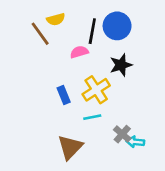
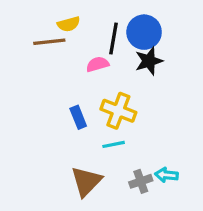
brown line: (40, 34) -> (49, 42), turned -60
black star: (121, 65) -> (149, 61), moved
yellow cross: (96, 90) -> (118, 111), turned -36
gray cross: (122, 134) -> (141, 181), moved, turned 30

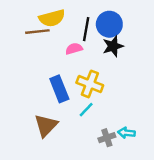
yellow semicircle: (69, 24) -> (52, 18), size x1.5
blue rectangle: (78, 117) -> (59, 89), size x1.5
cyan line: (114, 144) -> (86, 110), turned -35
brown triangle: (86, 181) -> (46, 125), moved

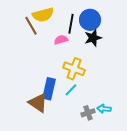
brown line: (37, 32) -> (31, 26), turned 66
blue rectangle: (59, 89) -> (49, 89), moved, turned 35
brown triangle: (46, 125) -> (38, 103), turned -40

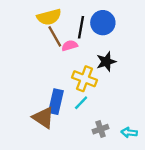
brown line: (31, 26) -> (55, 36), moved
black star: (93, 38) -> (106, 62), moved
cyan arrow: (104, 109) -> (129, 133), moved

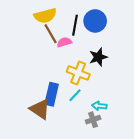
cyan arrow: (129, 133) -> (99, 106), moved

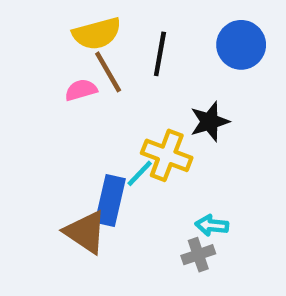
blue circle: (95, 21) -> (241, 45), moved
pink semicircle: (64, 42) -> (81, 90), moved
cyan line: (75, 95) -> (140, 173), moved

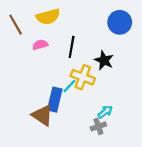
black line: (160, 54) -> (72, 47), moved
brown line: (108, 72) -> (16, 25), moved
black star: (210, 122) -> (104, 60), turned -30
cyan arrow: (212, 225) -> (105, 112), turned 136

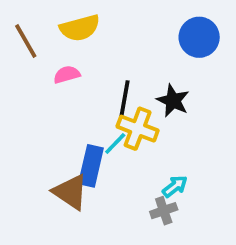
black line: (72, 47) -> (125, 99), moved

